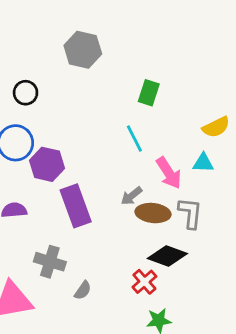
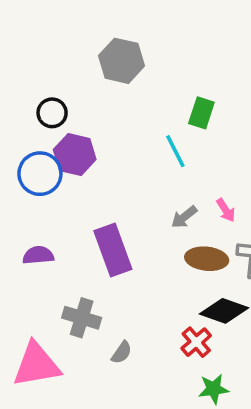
cyan line: (134, 139) -> (175, 151), moved
purple hexagon: (47, 164) -> (75, 155), moved
pink arrow: (169, 173) -> (226, 210), size x0.6
gray arrow: (132, 196) -> (184, 217), moved

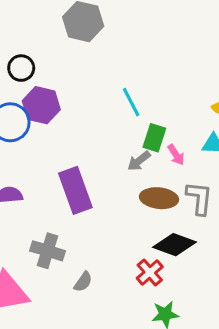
green rectangle: (201, 113) -> (154, 138), moved

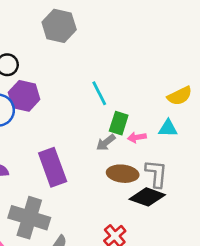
pink arrow: (176, 155) -> (137, 137), turned 114
black diamond: (174, 245) -> (147, 197), moved
gray cross: (48, 251) -> (29, 218), size x1.4

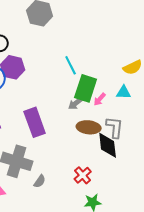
green rectangle: (119, 123) -> (86, 88), size x1.5
pink arrow: (137, 137) -> (100, 99), turned -40
black diamond: (147, 197) -> (108, 145), turned 64

